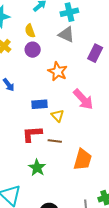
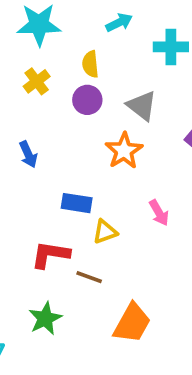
gray triangle: (66, 35) -> (142, 106), moved
pink arrow: (83, 99) -> (159, 213), size x0.6
yellow triangle: (58, 116) -> (105, 232), turned 40

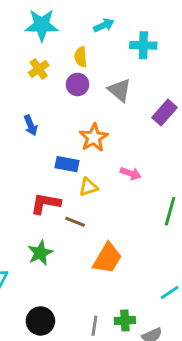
orange star: (124, 151) -> (94, 138), moved
pink arrow: (159, 213) -> (131, 173), turned -42

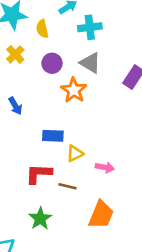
cyan cross: (143, 45) -> (90, 27), moved
yellow semicircle: (81, 57) -> (42, 29), moved
orange star: (94, 138) -> (74, 90), moved
pink arrow: (131, 173) -> (105, 167), moved

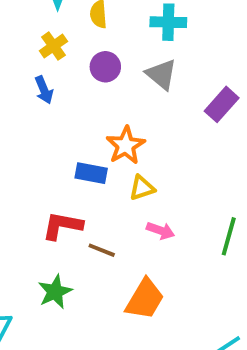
orange star: (74, 90) -> (126, 145), moved
blue arrow: (15, 106) -> (44, 90), moved
yellow triangle: (75, 153) -> (142, 188), moved

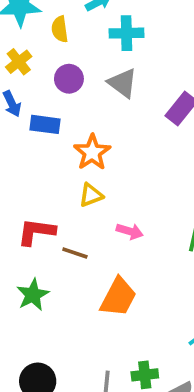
blue rectangle: (91, 173) -> (45, 124), moved
yellow triangle: (142, 188) -> (91, 195), moved

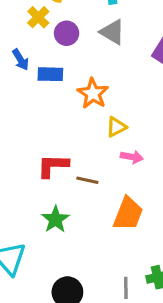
yellow cross: (19, 62) -> (38, 17), moved
yellow triangle: (91, 195) -> (116, 127), moved

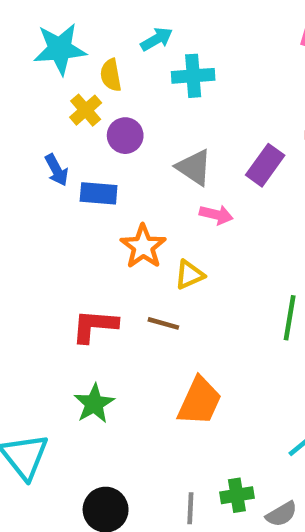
gray triangle: (112, 32) -> (194, 167), moved
orange star: (93, 93) -> (143, 247), moved
pink arrow: (132, 157) -> (216, 215), moved
brown line: (87, 180) -> (163, 323), moved

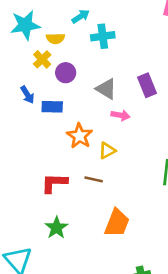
yellow semicircle: (111, 75) -> (55, 38), turned -78
purple rectangle: (265, 165) -> (147, 85), turned -55

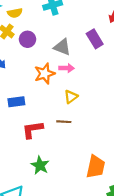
blue rectangle: (52, 107) -> (16, 102), moved
pink arrow: (120, 115) -> (67, 68), moved
orange star: (80, 136) -> (45, 74), moved, turned 30
orange trapezoid: (117, 223) -> (96, 167), moved

